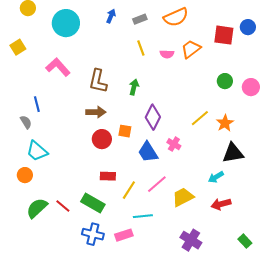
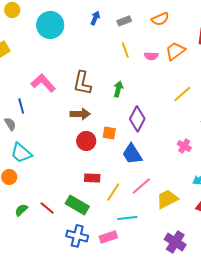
orange semicircle: (176, 17) -> (160, 19), size x0.7
pink L-shape: (58, 67) -> (43, 83), moved
yellow line: (200, 118) -> (182, 94), moved
pink cross: (174, 144) -> (184, 146), moved
green semicircle: (37, 208) -> (21, 210), size x0.6

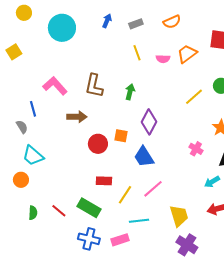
brown arrow: (80, 114) -> (77, 117), moved
yellow trapezoid: (167, 199) -> (179, 216), moved, turned 100
green semicircle: (21, 210) -> (33, 213), turned 136

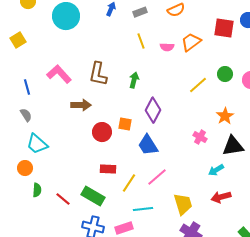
blue line: (33, 109) -> (27, 87), moved
green semicircle: (33, 213) -> (37, 190), moved

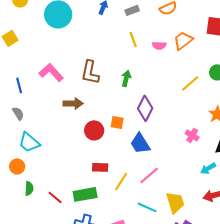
green rectangle: (93, 196) -> (85, 194), turned -40
cyan line: (143, 209) -> (147, 207), moved, turned 30

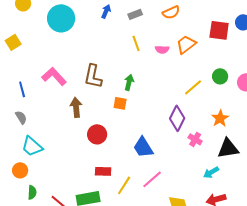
brown arrow: (73, 103) -> (76, 107), turned -96
purple diamond: (145, 108) -> (177, 118), moved
orange square: (117, 122) -> (120, 103), moved

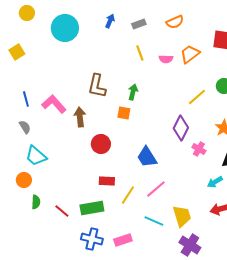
pink L-shape: (54, 76) -> (54, 104), moved

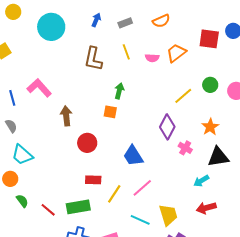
brown L-shape: (97, 86) -> (93, 59), moved
pink L-shape: (54, 104) -> (39, 88), moved
green semicircle: (36, 202) -> (22, 201), turned -40

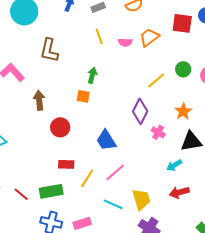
brown L-shape: (93, 59) -> (49, 50), moved

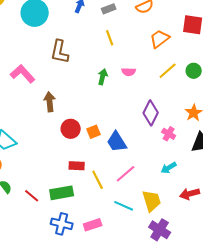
pink semicircle: (125, 42) -> (129, 72), moved
yellow line: (156, 80) -> (168, 71), moved
orange square: (83, 96) -> (94, 132), moved, turned -32
cyan arrow: (174, 165) -> (169, 168), moved
yellow line: (87, 178) -> (98, 180), turned -60

